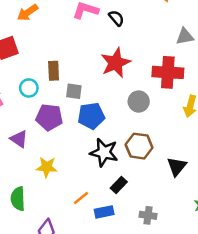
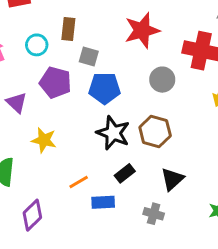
black triangle: (177, 167) -> (172, 179), moved

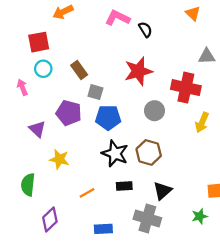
brown rectangle: (68, 29) -> (79, 70), turned -42
cyan circle: (37, 45) -> (43, 69), moved
black rectangle: (125, 173) -> (124, 186), turned 35
blue rectangle: (103, 202) -> (103, 229), moved
gray cross: (154, 214) -> (147, 219), size x1.6

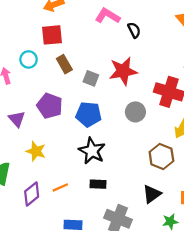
red square: (39, 42) -> (52, 35), moved
gray square: (95, 92) -> (91, 78), moved
brown hexagon: (149, 152) -> (161, 156), moved
black triangle: (162, 191) -> (152, 194), moved
purple diamond: (50, 219) -> (32, 194), moved

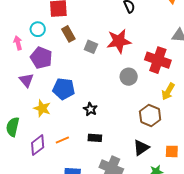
purple pentagon: (50, 106) -> (41, 58), moved
blue pentagon: (89, 114) -> (64, 89), moved
black star: (92, 151) -> (90, 109), size x0.6

